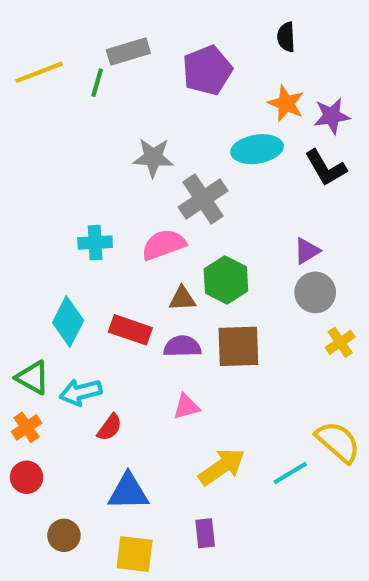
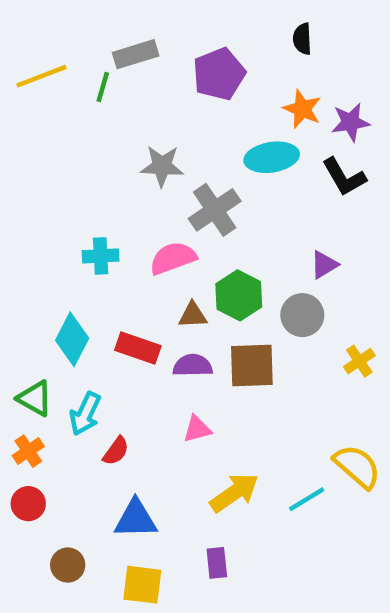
gray circle: (315, 292) -> (302, 315), moved
cyan arrow: (81, 392) -> (85, 414), turned -51

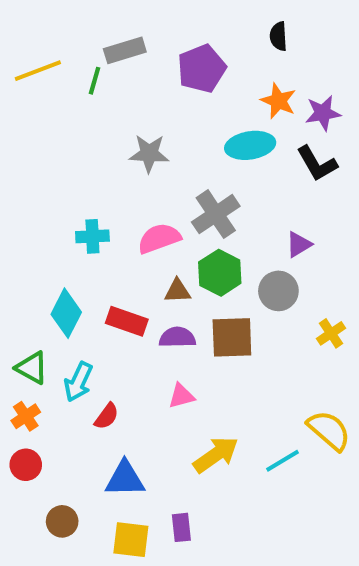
gray cross: (215, 210) -> (216, 214), moved
purple rectangle: (217, 563) -> (181, 527), moved

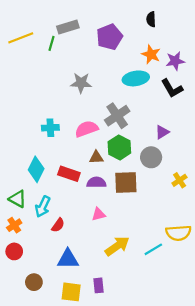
yellow semicircle: (329, 430) -> (178, 233), turned 135

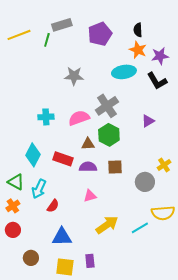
black semicircle: (151, 19) -> (138, 30), moved
gray circle: (151, 157) -> (145, 182), moved
brown square: (126, 182) -> (115, 167), size x0.7

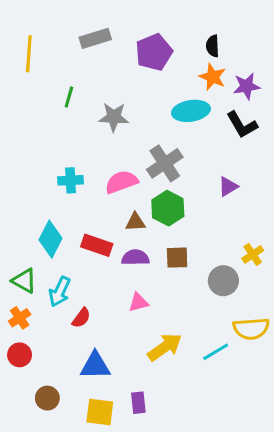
yellow line: (19, 35) -> (29, 54), turned -65
green line: (47, 40) -> (69, 97), moved

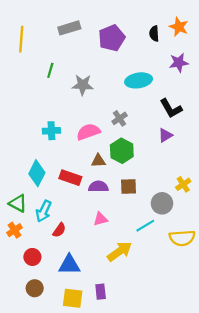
orange star: (213, 77) -> (179, 27), moved
black L-shape: (242, 125) -> (171, 108), moved
gray cross: (165, 163) -> (120, 118), size x0.6
cyan line: (216, 352) -> (145, 226), moved
red circle: (20, 355) -> (32, 257), moved

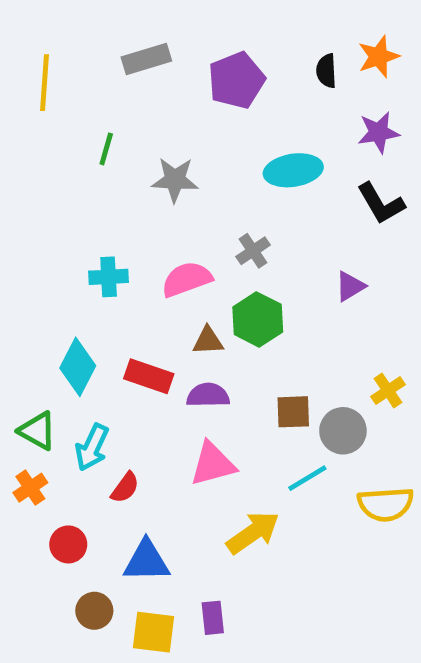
orange star: (179, 27) -> (378, 57), turned 30
black L-shape: (171, 108) -> (381, 203), moved
brown square: (128, 187) -> (293, 412), moved
pink triangle: (101, 219) -> (213, 464), size x1.5
brown circle: (35, 288) -> (94, 611), moved

